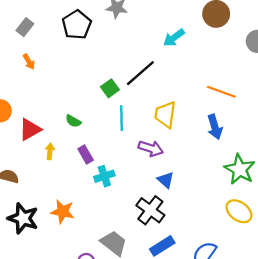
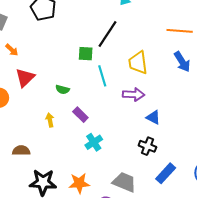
green square: (110, 88) -> (86, 54), turned -35
red triangle: (30, 129) -> (25, 78), moved
cyan cross: (104, 176) -> (94, 142), moved
black cross: (150, 210) -> (147, 146), size x0.7
orange star: (63, 212) -> (79, 183), moved

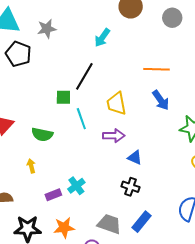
green semicircle: (63, 89) -> (42, 134), size x1.5
purple rectangle: (80, 115) -> (53, 195), moved, turned -63
blue rectangle: (166, 173) -> (142, 222), moved

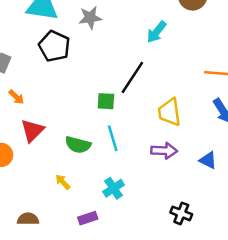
cyan line: (81, 119) -> (113, 138), moved
blue triangle: (135, 158) -> (208, 160), moved
yellow arrow: (31, 166) -> (63, 182), turned -32
cyan cross: (76, 186) -> (114, 188), moved

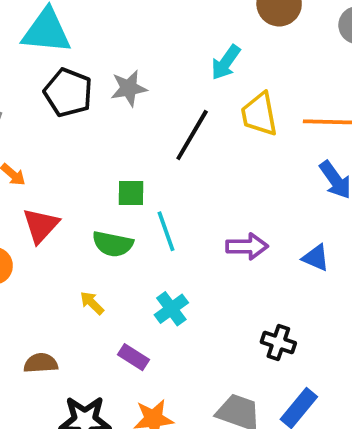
gray star: (90, 18) -> (129, 88), moved
green square: (106, 101) -> (131, 193), moved
yellow trapezoid: (169, 112) -> (259, 114), moved
purple rectangle: (88, 218) -> (134, 357), turned 54

